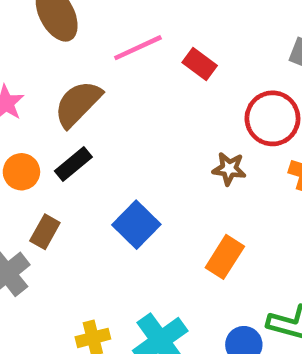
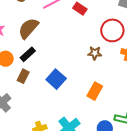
brown rectangle: (45, 232) -> (23, 76), moved

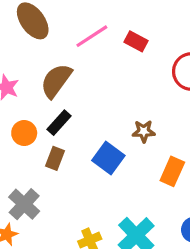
brown star: (95, 53) -> (144, 131), moved

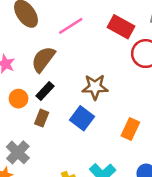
red rectangle: (136, 41) -> (121, 27), moved, size x1.5
brown star: (144, 131) -> (95, 87), moved, size x1.5

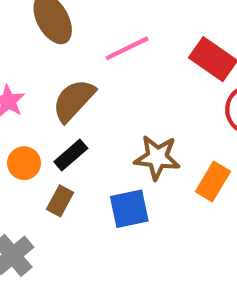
blue square: (82, 118) -> (129, 209), turned 35
orange rectangle: (130, 129) -> (213, 181), moved

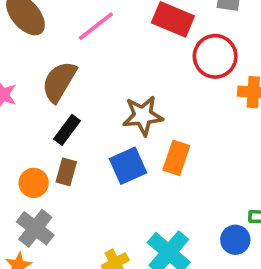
orange circle: (24, 163) -> (34, 183), moved
orange rectangle: (213, 181) -> (176, 158), moved

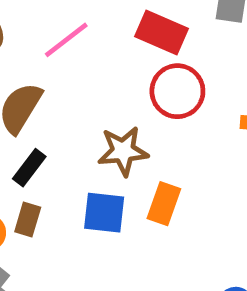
red circle: (215, 56) -> (177, 91), moved
blue square: (128, 166) -> (104, 213), turned 30

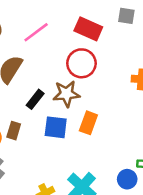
red circle: (177, 91) -> (81, 63), moved
black rectangle: (29, 168) -> (35, 99), moved

